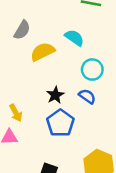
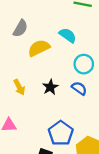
yellow arrow: (16, 113) -> (19, 87), moved
blue pentagon: (60, 123) -> (61, 133), moved

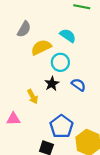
cyan circle: (84, 64) -> (60, 62), moved
yellow arrow: (19, 87) -> (33, 96), moved

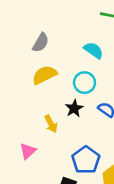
yellow semicircle: (41, 47) -> (44, 75), moved
pink triangle: (13, 119) -> (28, 151), turned -40

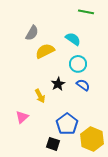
yellow semicircle: (44, 75) -> (45, 51), moved
cyan circle: (84, 83) -> (78, 64), moved

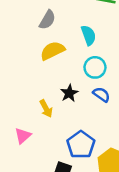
gray semicircle: (32, 33) -> (47, 20), moved
cyan semicircle: (73, 39) -> (89, 35), turned 35

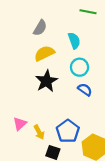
black star: (69, 93) -> (46, 81), moved, size x1.5
yellow arrow: (46, 109) -> (39, 132), moved

